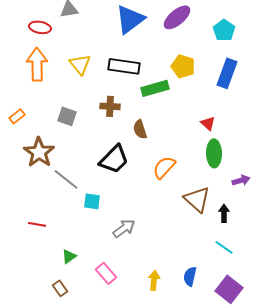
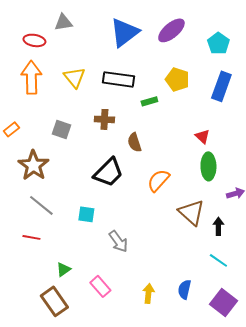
green rectangle: (155, 88) -> (149, 101), size x0.6
gray line: (66, 179) -> (41, 205), moved
gray arrow: (124, 228) -> (118, 241), turned 90
brown rectangle: (60, 288) -> (54, 301), size x1.8

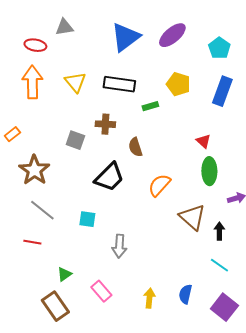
gray square: (61, 129) -> (75, 140), moved
gray arrow: (118, 241) -> (119, 246), turned 40

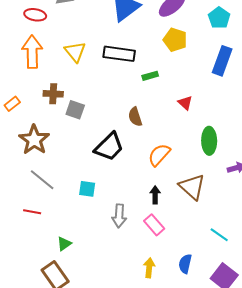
yellow pentagon: (178, 84) -> (175, 40), moved
brown cross: (105, 124) -> (53, 94), moved
red triangle: (203, 141) -> (185, 103), moved
black arrow: (219, 231) -> (155, 195), moved
pink rectangle: (101, 291) -> (154, 225), moved

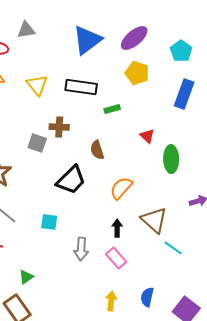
brown cross: (53, 94) -> (59, 127), moved
green ellipse: (209, 141) -> (171, 159), moved
cyan line: (219, 235) -> (173, 248), moved

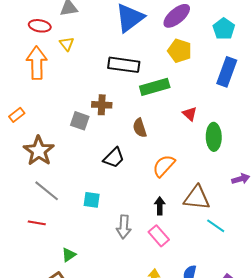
yellow triangle: (37, 85) -> (67, 44), moved, size x0.7
green rectangle: (112, 109) -> (155, 87), size x1.8
black trapezoid: (71, 180) -> (114, 158), size x0.7
brown triangle: (154, 220) -> (197, 198), turned -36

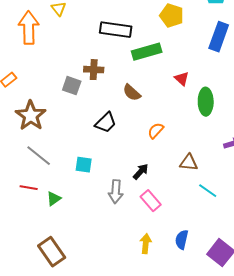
brown semicircle: (140, 128) -> (132, 93), turned -30
orange semicircle: (164, 166) -> (156, 131), size x0.7
brown triangle: (197, 198) -> (189, 163), size x0.7
black arrow: (160, 206) -> (141, 172), moved, turned 42
green triangle: (69, 255) -> (54, 199), moved

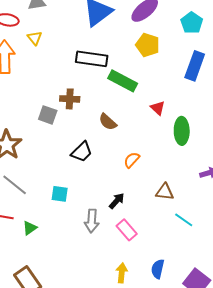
green rectangle: (147, 52) -> (123, 81), turned 44

